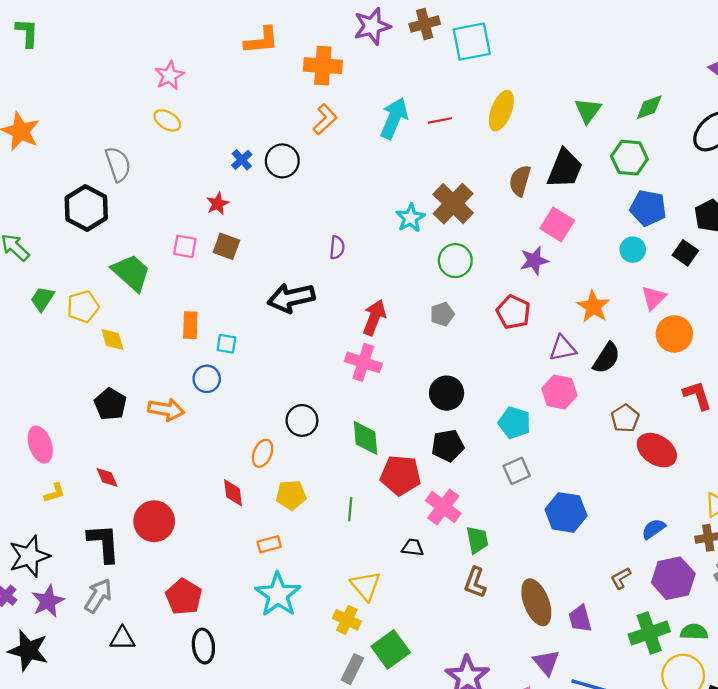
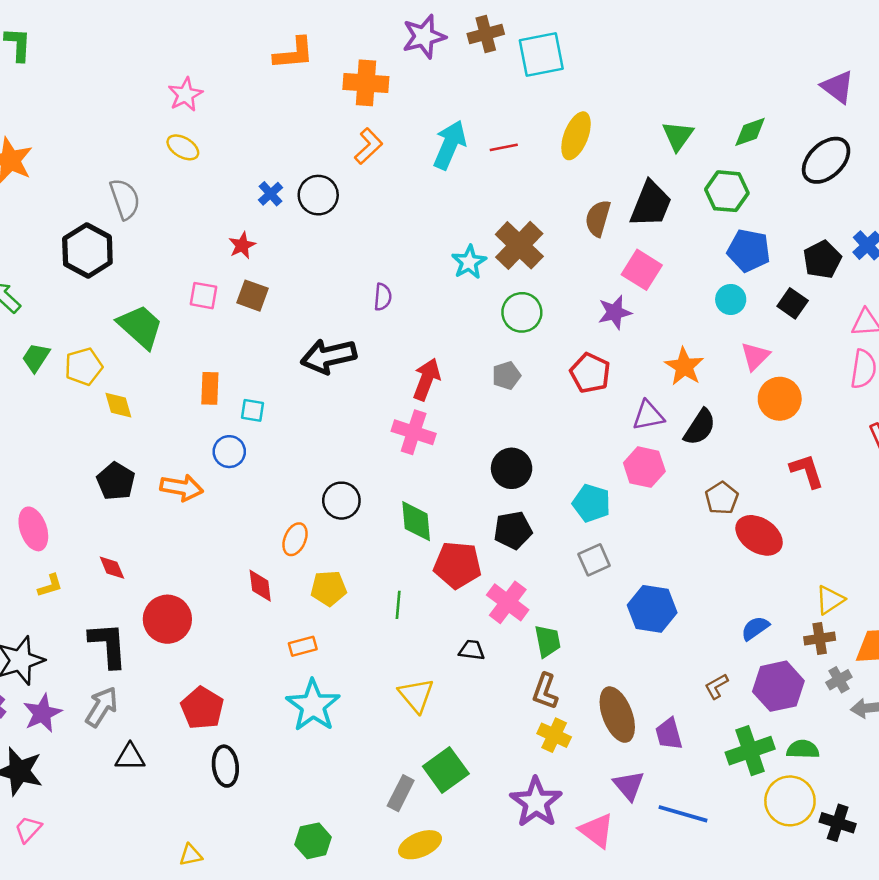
yellow cross: (347, 620) -> (554, 735), moved

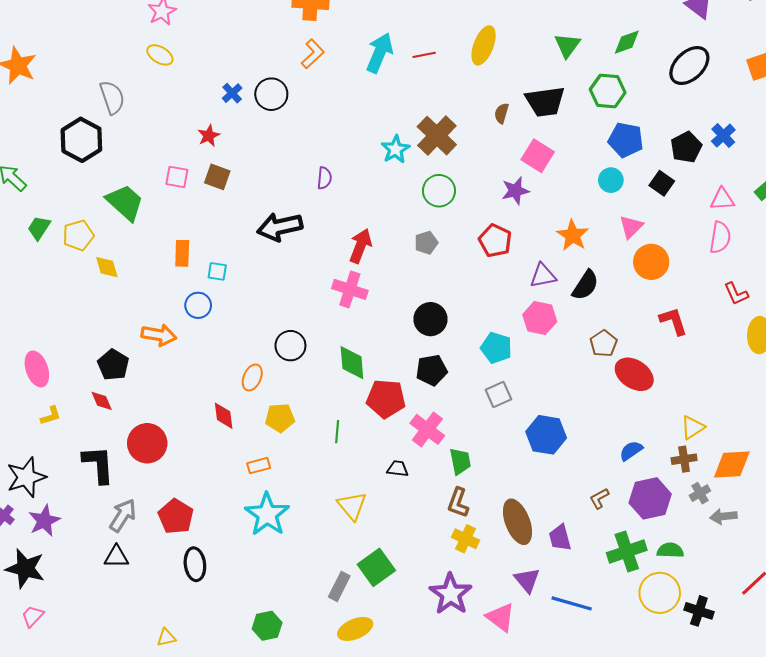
black trapezoid: (651, 204) -> (545, 102), turned 60
brown semicircle: (598, 218) -> (502, 113), size x0.7
black pentagon: (116, 481) -> (113, 365), moved
gray arrow: (102, 707) -> (123, 515), moved

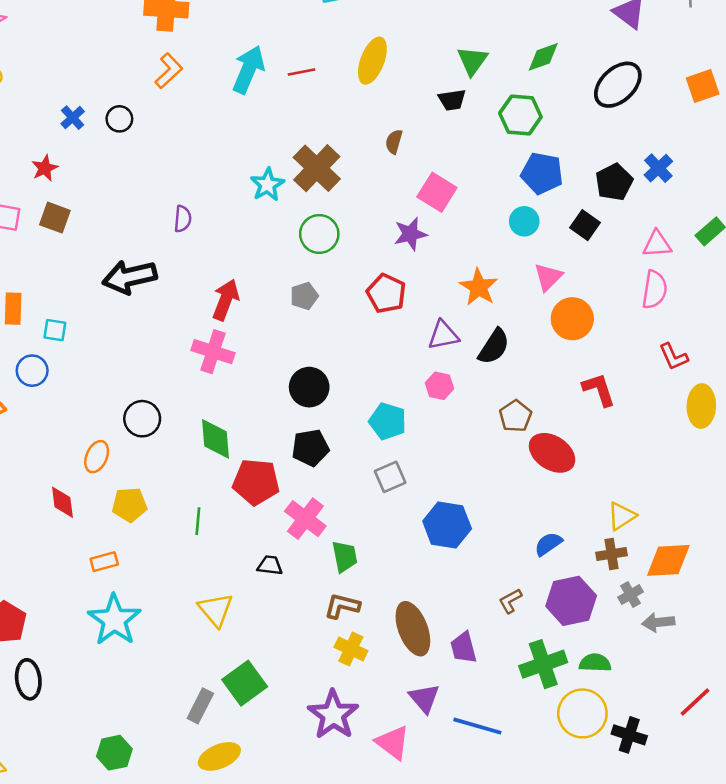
black circle: (271, 94) -> (119, 119), size x0.7
black trapezoid: (545, 102) -> (452, 100), moved, size x0.6
pink hexagon: (540, 318) -> (439, 386), size x0.7
brown L-shape: (458, 503) -> (342, 606), turned 84

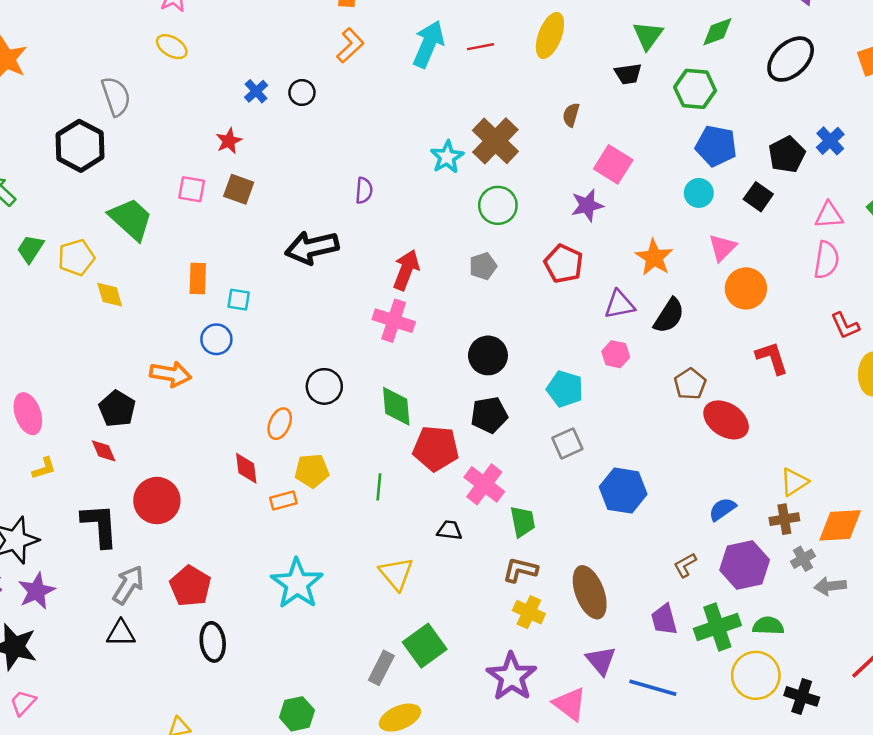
orange rectangle: (104, 562) -> (283, 501), moved
purple trapezoid: (463, 648) -> (664, 620), moved

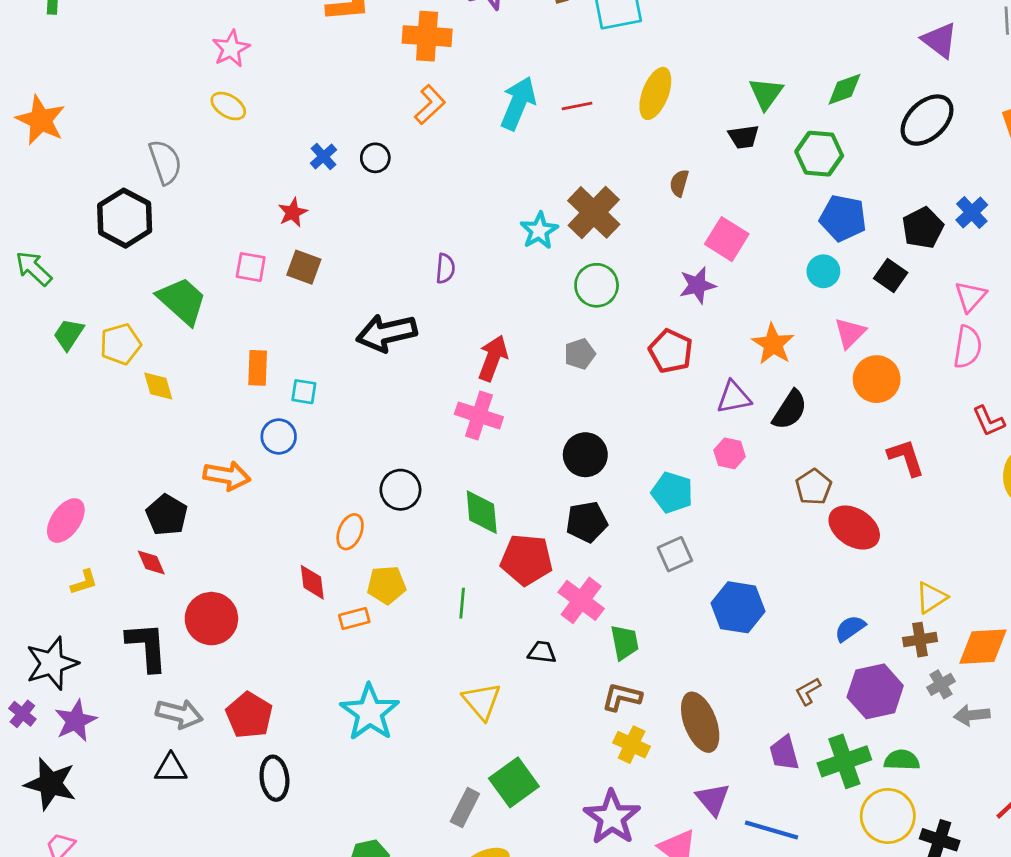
pink triangle: (829, 215) -> (970, 296), turned -44
pink ellipse: (28, 414) -> (66, 521), turned 54
gray arrow: (128, 585) -> (179, 714), turned 72

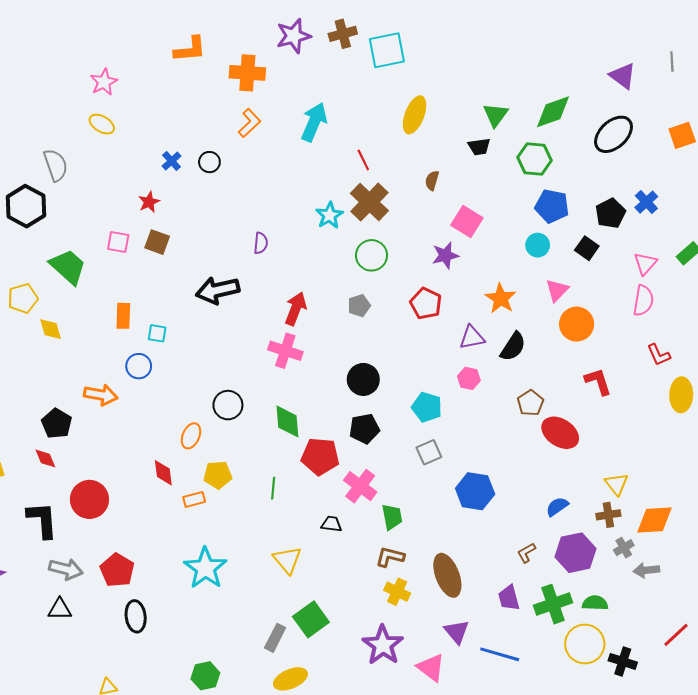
green diamond: (844, 89) -> (553, 112), size x1.4
red line: (577, 106) -> (363, 160), moved, turned 75
yellow triangle: (931, 598) -> (617, 484), turned -35

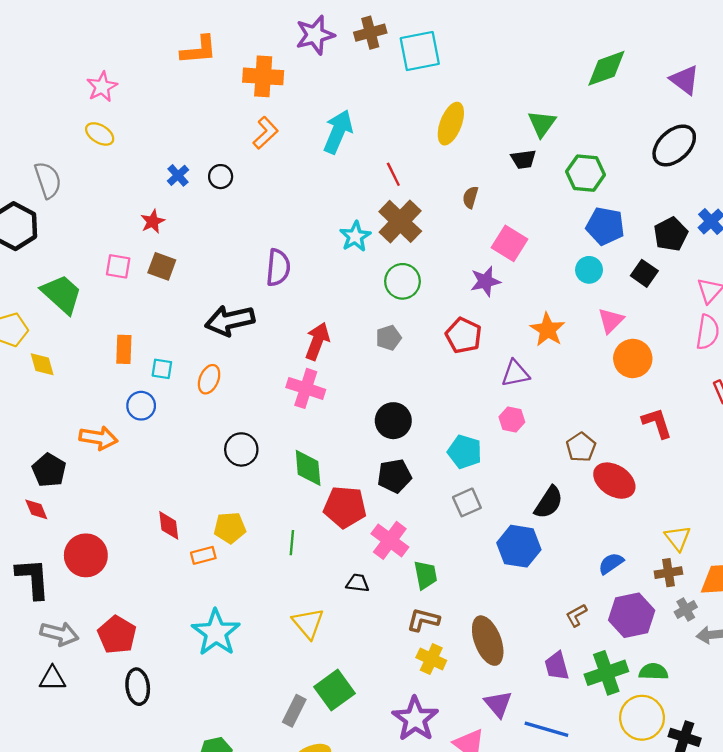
green diamond: (553, 112) -> (606, 68), moved
purple semicircle: (261, 243) -> (278, 268), size x1.5
black semicircle: (513, 347) -> (549, 502), moved
orange ellipse: (191, 436) -> (209, 379), moved

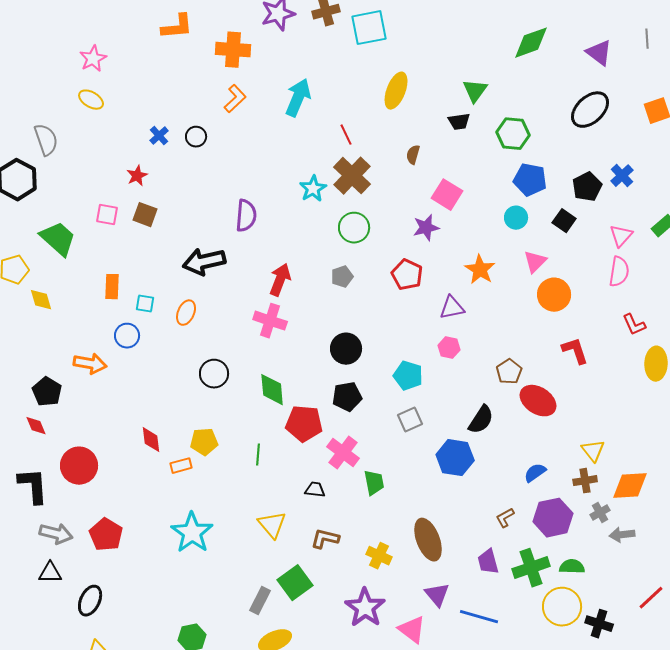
brown L-shape: (423, 620) -> (325, 539), moved
black ellipse: (138, 687) -> (90, 601), moved, turned 32

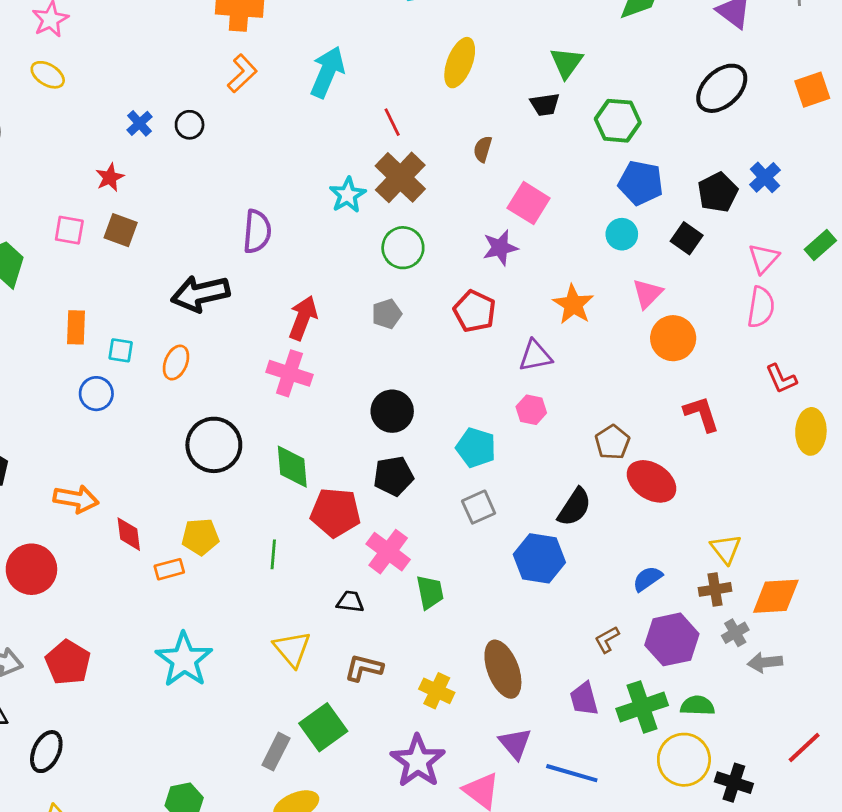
orange arrow: (90, 364) -> (76, 499), moved
black circle: (214, 374) -> (214, 445), size x1.4

